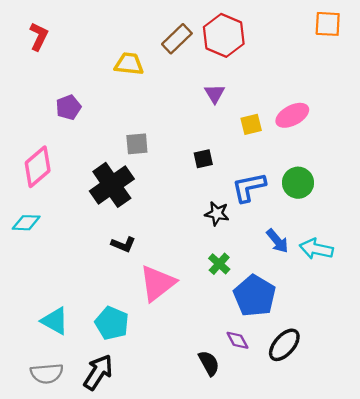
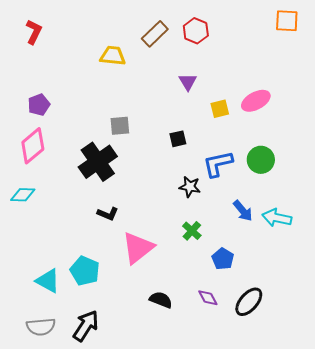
red hexagon: (224, 35) -> (196, 31), size x0.7
purple pentagon: (68, 107) -> (39, 105), moved
blue pentagon: (255, 296) -> (223, 259), size x0.6
cyan pentagon: (112, 323) -> (85, 271), moved
black semicircle: (209, 363) -> (161, 300), moved, turned -40

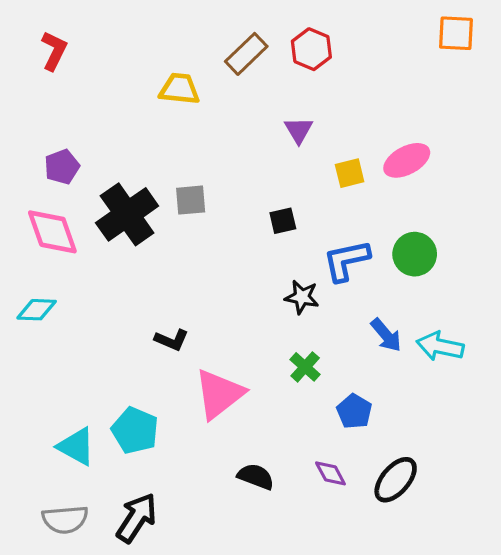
pink diamond: (33, 146) -> (52, 232), turned -69
black cross: (98, 162) -> (127, 214), moved

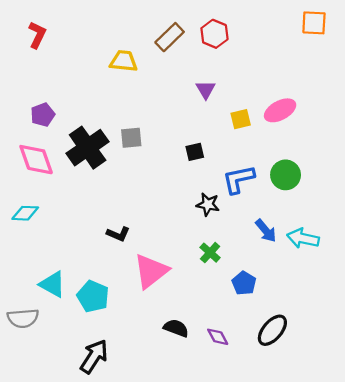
cyan triangle: (76, 446) -> (53, 284), moved
purple diamond: (330, 473) -> (218, 337), moved
gray semicircle: (65, 519) -> (23, 318), moved

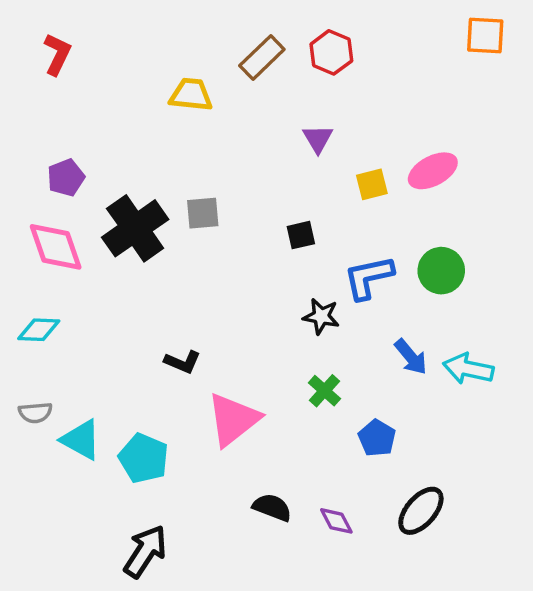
gray semicircle: (23, 318) -> (35, 413), moved, size x0.7

